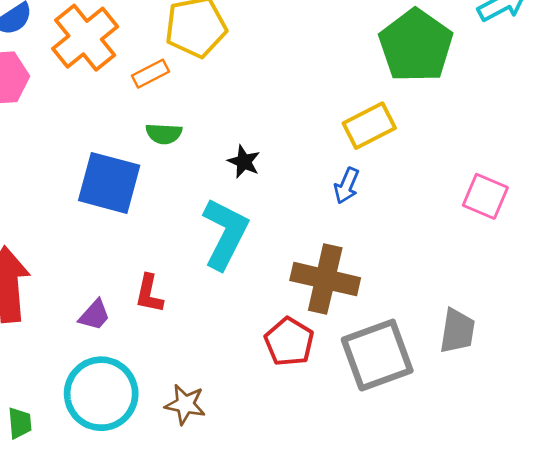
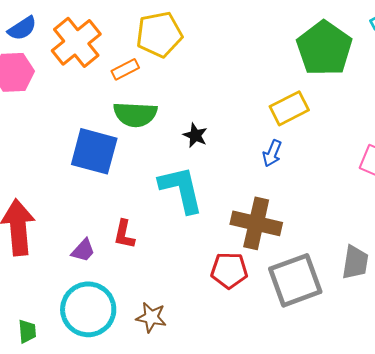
green semicircle: (164, 134) -> (135, 114), size x1.6
cyan L-shape: (225, 234) -> (181, 189), turned -40
red pentagon: (289, 342) -> (229, 270), turned -30

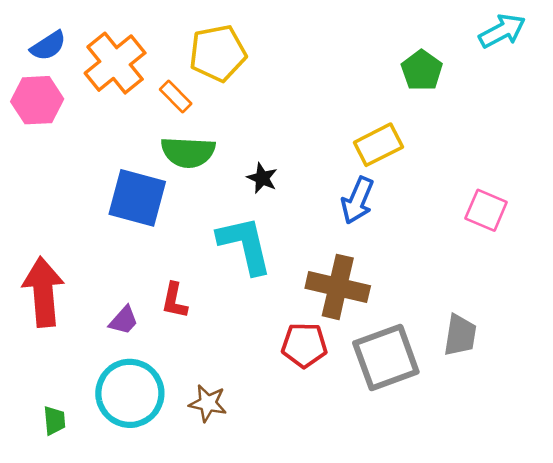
green pentagon: (324, 48) -> (422, 71), size x0.6
orange rectangle: (125, 69) -> (176, 96), turned 72
blue arrow: (272, 153) -> (357, 200), size x1.4

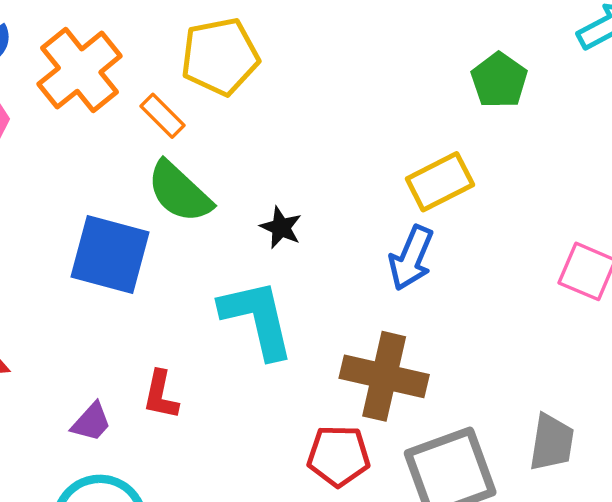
green semicircle: (188, 152) -> (179, 192), turned 40

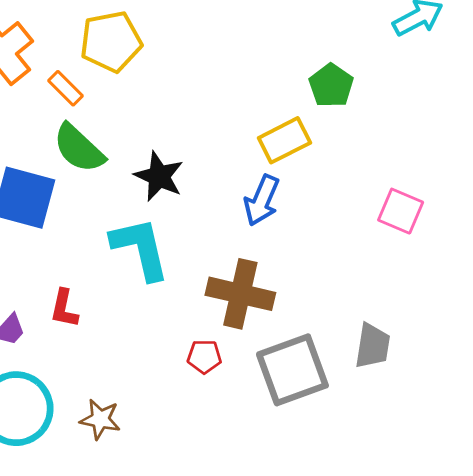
green pentagon: (499, 80) -> (331, 86), moved
black star: (281, 227) -> (159, 176), size x1.5
red pentagon: (338, 456) -> (204, 357), size x0.7

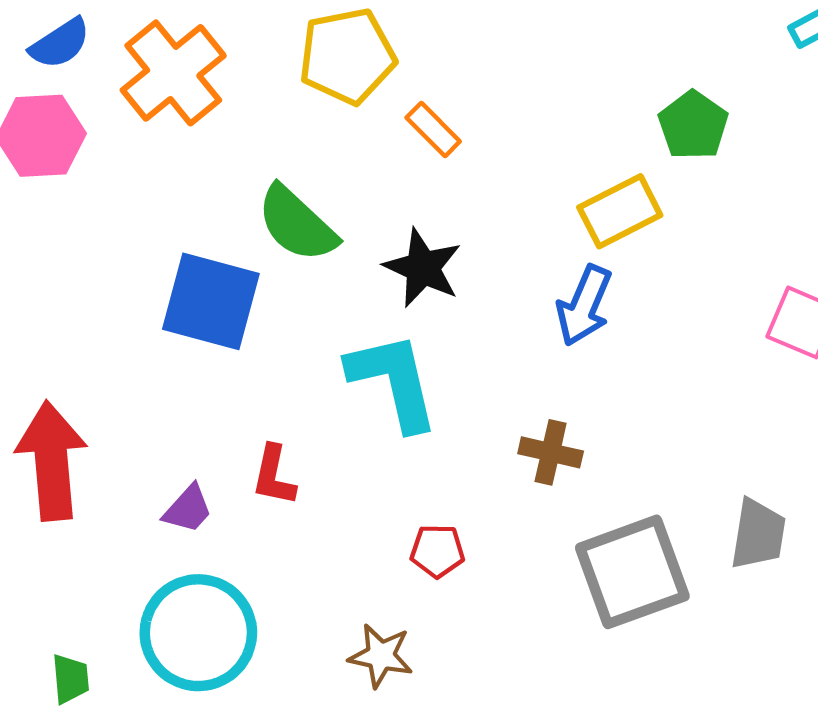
orange rectangle: (65, 88) -> (433, 130), moved
brown cross: (240, 294) -> (551, 452), size x0.6
red pentagon: (204, 357) -> (437, 551), moved
brown star: (100, 419) -> (381, 656), moved

